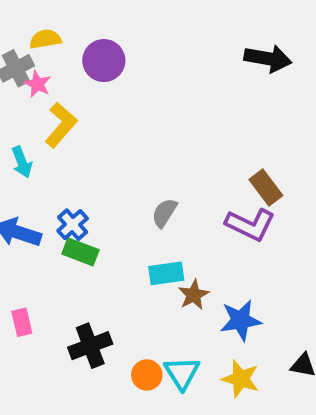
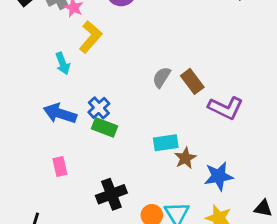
brown rectangle: (266, 187) -> (192, 81), moved
gray semicircle: (164, 213) -> (162, 77), moved
pink rectangle: (22, 322) -> (60, 166), moved

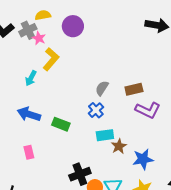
cyan arrow: (63, 63) -> (31, 78), turned 49
brown rectangle: (192, 81) -> (134, 89), moved, turned -66
blue cross: (99, 108) -> (96, 110), moved
black cross: (111, 194) -> (80, 174), moved

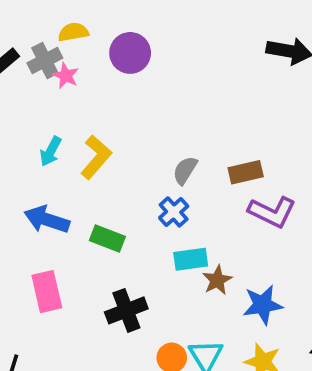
yellow L-shape: (51, 59) -> (96, 157), moved
pink rectangle: (29, 152) -> (47, 292), size x1.5
black cross: (80, 174) -> (126, 310), moved

